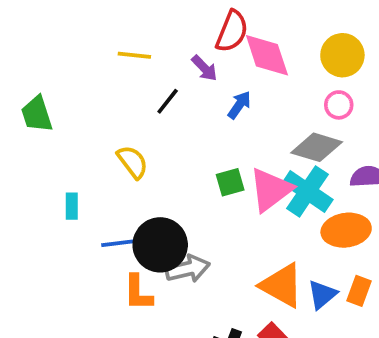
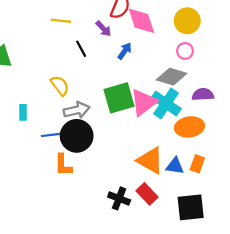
black line: (168, 101) -> (81, 49), turned -66
green square: (230, 182) -> (119, 98), size x1.8
gray arrow: (188, 269) -> (77, 110), moved
blue triangle: (322, 295) -> (175, 166), turned 48

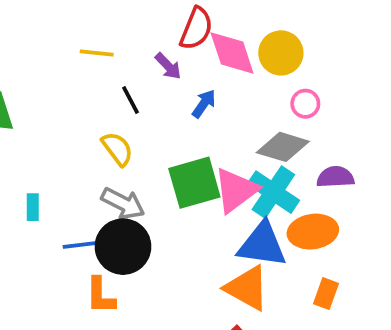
yellow circle: (187, 21) -> (281, 53), moved
yellow semicircle: (60, 86) -> (117, 149), moved
gray arrow: (77, 110) -> (123, 203), turned 40
blue triangle: (175, 166) -> (262, 245), moved, size x1.6

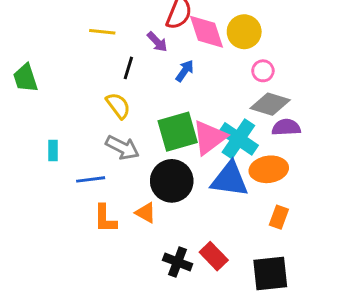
black line: (131, 100) -> (128, 68), turned 45
gray diamond: (283, 147) -> (270, 104), moved
black circle: (123, 247) -> (172, 181), moved
orange triangle: (247, 288) -> (146, 213), moved, size x0.6

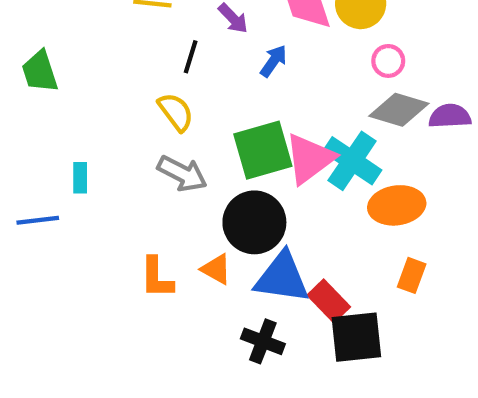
purple semicircle: (286, 127) -> (450, 116), moved
blue line: (91, 179) -> (38, 220), moved
blue triangle: (230, 179) -> (282, 278), moved
red rectangle: (214, 256) -> (329, 301), moved
black square: (270, 274) -> (356, 337), moved

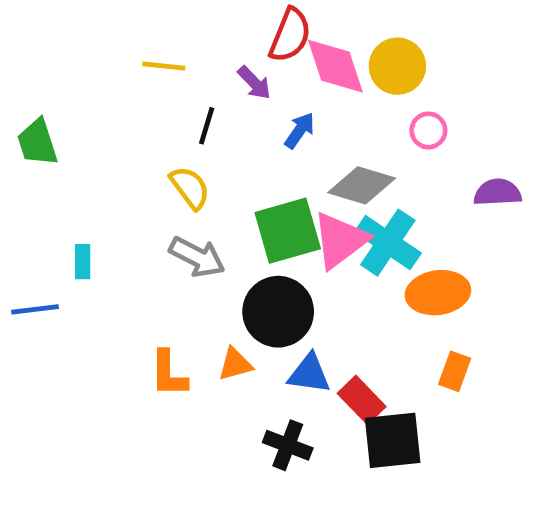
gray diamond: (399, 110) -> (362, 185), moved
orange triangle: (216, 269) -> (235, 364), turned -44
blue triangle: (282, 278) -> (309, 374), size x0.7

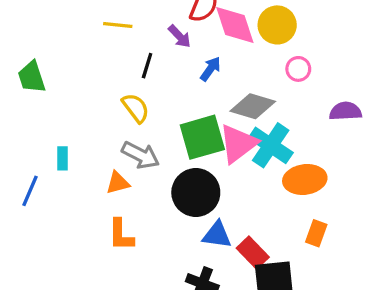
blue line: (35, 309) -> (30, 191), turned -60
orange triangle: (235, 364) -> (118, 183), moved

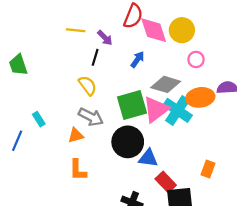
purple arrow: (180, 36) -> (105, 38), moved
cyan rectangle: (62, 158) -> (39, 119), turned -32
orange ellipse: (305, 179) -> (200, 97), moved
blue triangle: (217, 235) -> (148, 158), moved

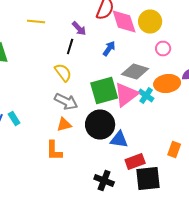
yellow line: (76, 30) -> (36, 22), moved
cyan cross: (178, 110) -> (146, 96), size x0.6
cyan rectangle: (39, 119) -> (14, 118), moved
orange triangle: (76, 135) -> (64, 124), moved
red rectangle: (166, 182) -> (135, 162), turned -66

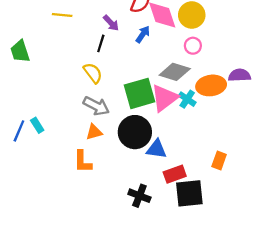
blue arrow: (109, 48) -> (143, 34), moved
pink circle: (163, 48) -> (193, 46), moved

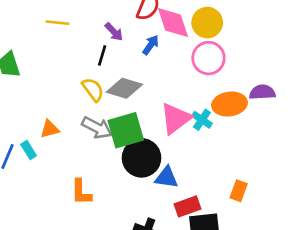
pink circle: (193, 46) -> (208, 58), size x1.6
gray diamond: (175, 72) -> (124, 88), moved
green square: (139, 93) -> (126, 130), moved
orange triangle: (94, 132) -> (50, 129), moved

